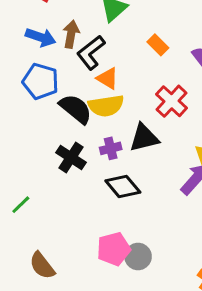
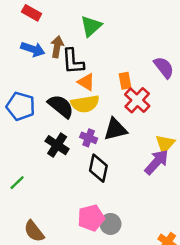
orange rectangle: (158, 45) -> (125, 81), moved, turned 35
black L-shape: (91, 52) -> (73, 61), turned -56
blue pentagon: (41, 81) -> (21, 106), moved
purple cross: (111, 148) -> (89, 138), turned 35
black diamond: (123, 186) -> (98, 168), turned 52

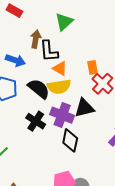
blue arrow: (33, 49) -> (15, 60), moved
purple cross: (89, 138) -> (62, 115), size x1.6

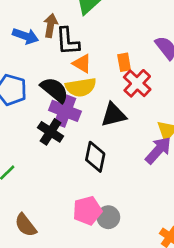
blue arrow: (15, 60) -> (26, 36), moved
purple cross: (62, 115) -> (65, 111), moved

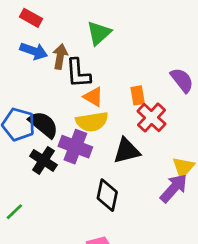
blue arrow: (26, 36) -> (34, 51), moved
black semicircle: (54, 90) -> (43, 124), moved
black cross: (51, 132) -> (43, 160), moved

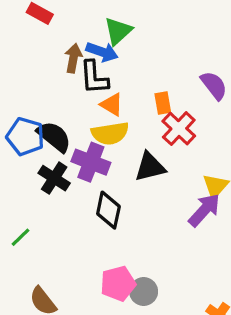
blue arrow: (34, 51) -> (102, 52), moved
black diamond: (107, 195) -> (108, 210), moved

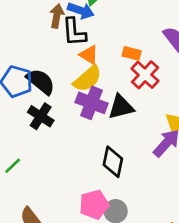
orange rectangle: (163, 103) -> (132, 53), turned -66
yellow semicircle: (110, 133) -> (87, 79), turned -32
purple cross: (91, 162) -> (92, 103), moved
black diamond: (108, 210) -> (113, 162), moved

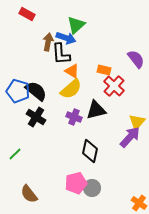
purple cross: (92, 103) -> (74, 117), moved, size x0.7

